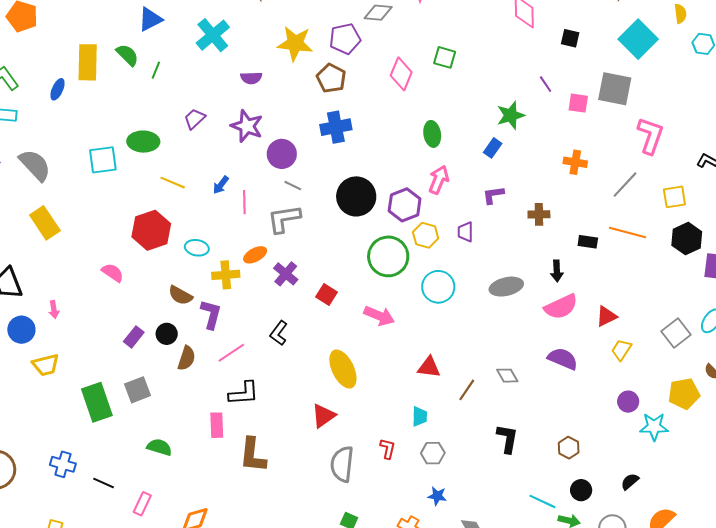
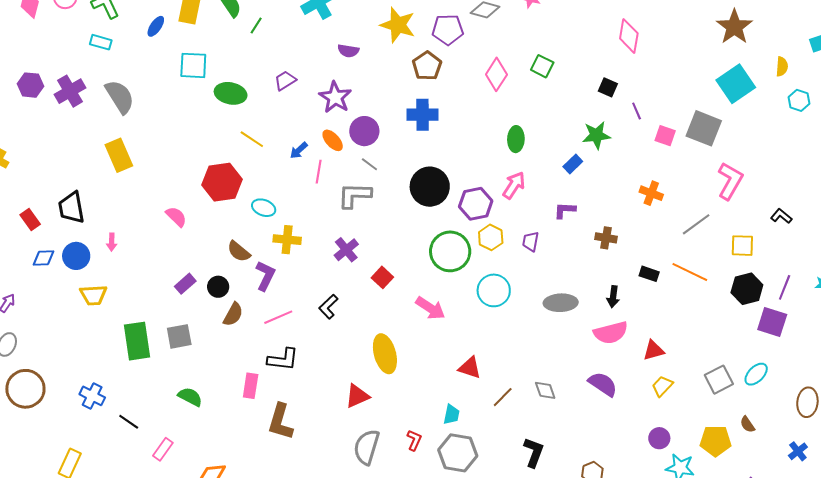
black square: (570, 38) -> (608, 87), moved
cyan square: (103, 160) -> (193, 65), moved
orange ellipse: (255, 255) -> (333, 140), moved, turned 65
gray hexagon: (433, 453) -> (458, 453), size x1.6

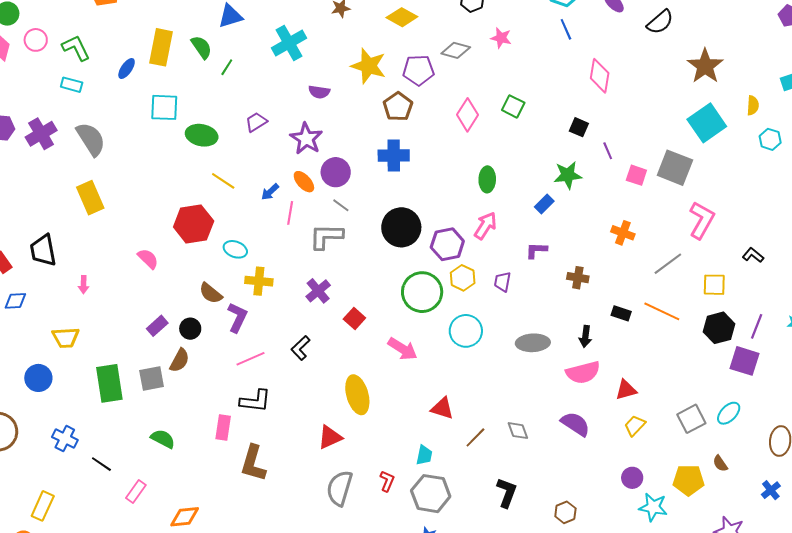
blue circle: (76, 256) -> (38, 378), moved
brown semicircle: (233, 314) -> (179, 360), moved

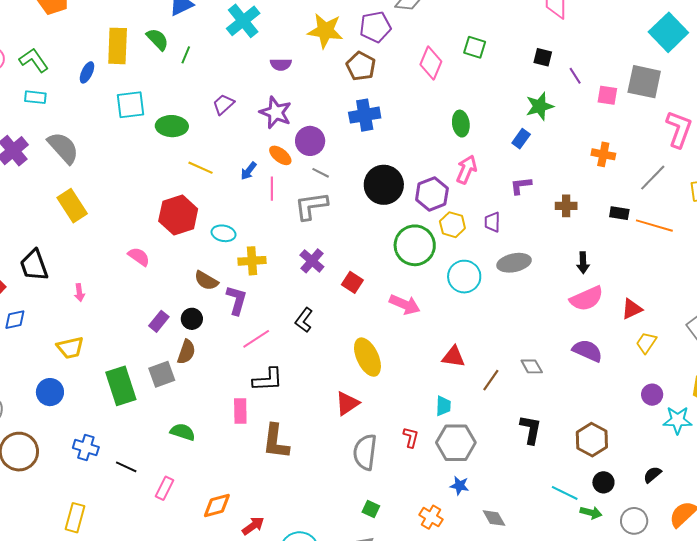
black rectangle: (621, 313) -> (619, 213), moved
gray ellipse: (533, 343) -> (514, 263), moved
brown hexagon: (565, 512) -> (592, 440), size x1.5

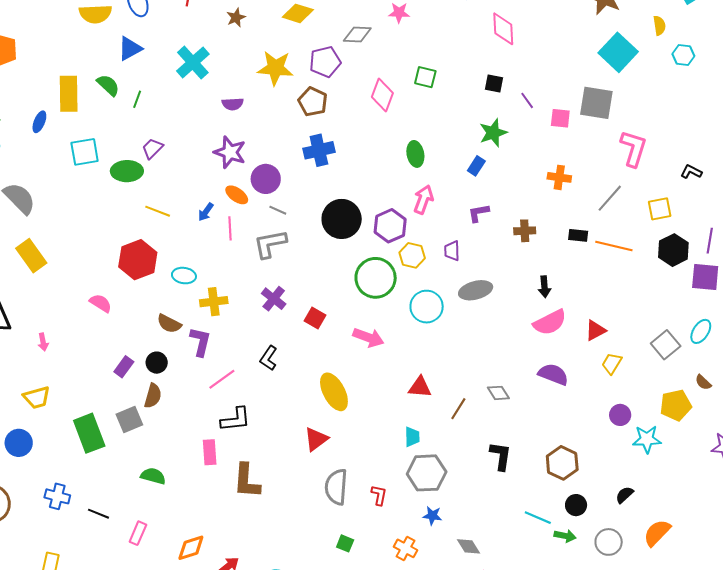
purple trapezoid: (223, 104) -> (152, 148), moved
red L-shape: (411, 437) -> (379, 495), moved

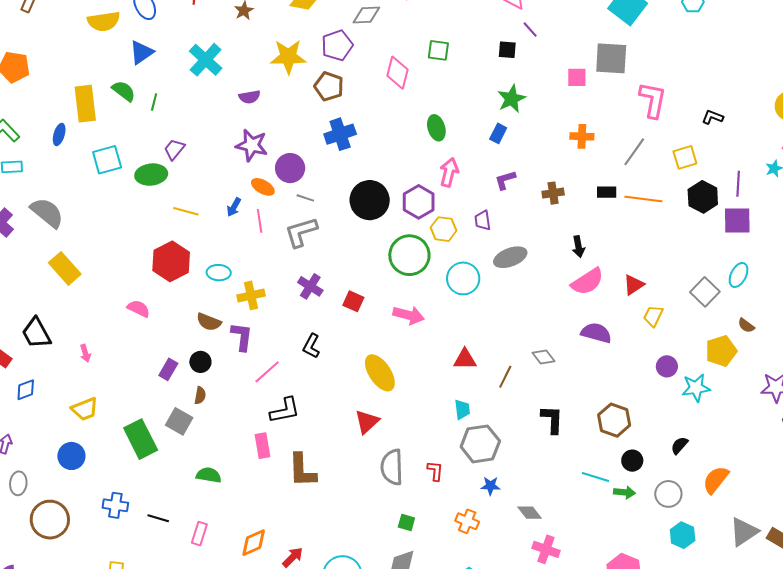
purple line: (527, 100) -> (530, 30), moved
brown semicircle: (153, 396) -> (200, 395), size x0.7
gray square: (129, 419) -> (179, 421), turned -32

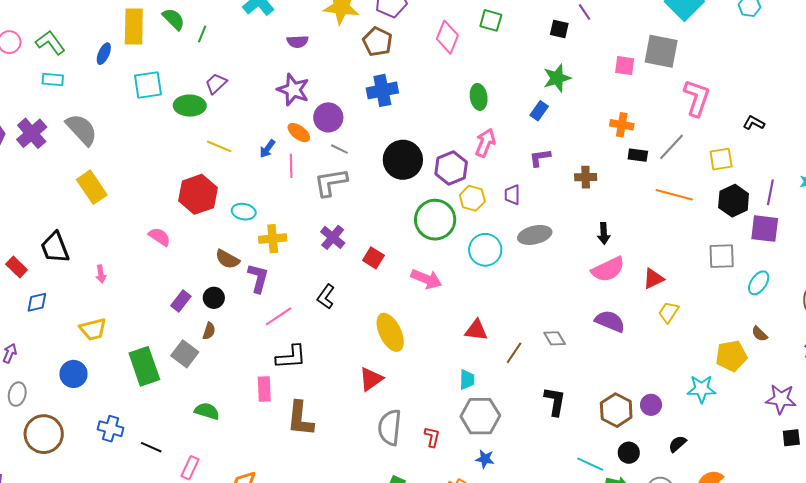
black rectangle: (607, 192) -> (638, 155), moved
gray square: (705, 292) -> (722, 256), moved, turned 36
purple circle: (667, 366) -> (651, 405), moved

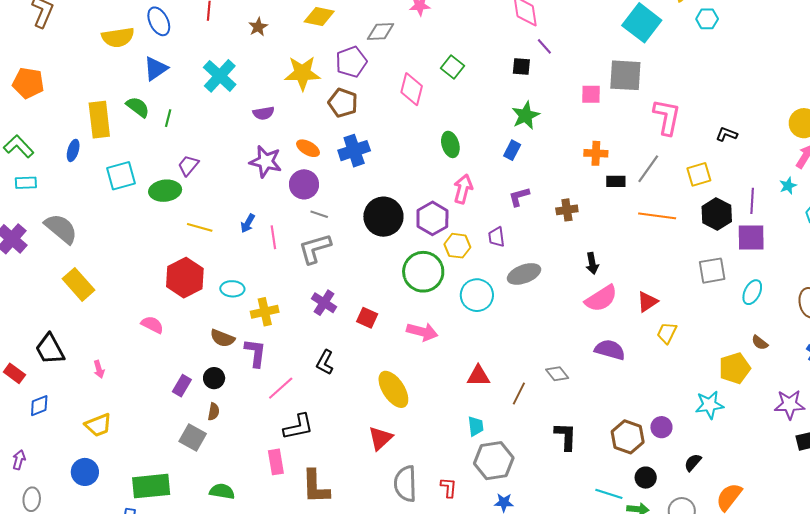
green square: (491, 20) -> (452, 67), turned 30
orange ellipse: (299, 133) -> (308, 148), moved
green rectangle: (144, 366) -> (151, 486), moved, turned -69

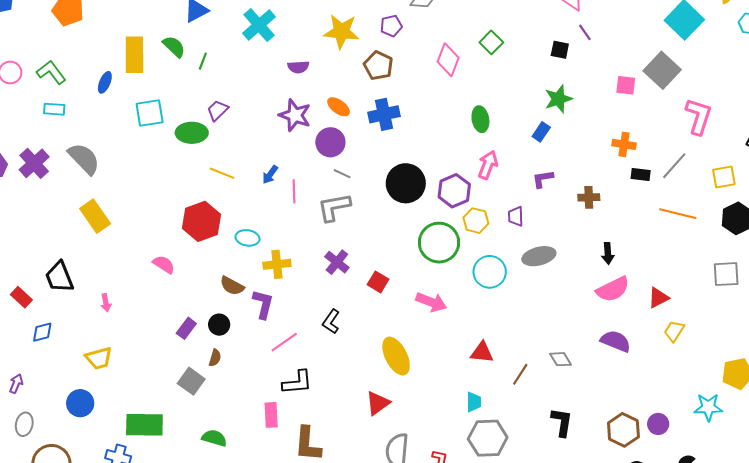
purple pentagon: (351, 62) -> (391, 26), size x0.7
gray square: (625, 75) -> (662, 70), turned 33

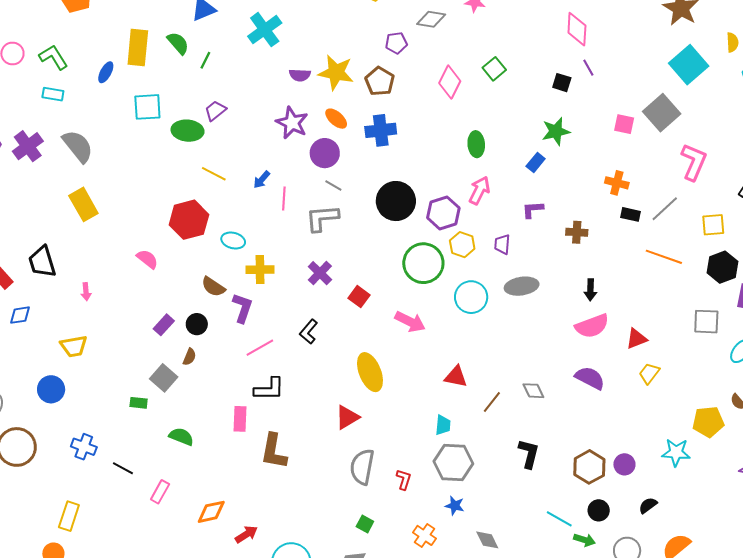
yellow star: (341, 32) -> (336, 72), moved
green rectangle: (144, 425) -> (139, 403), moved, size x0.5

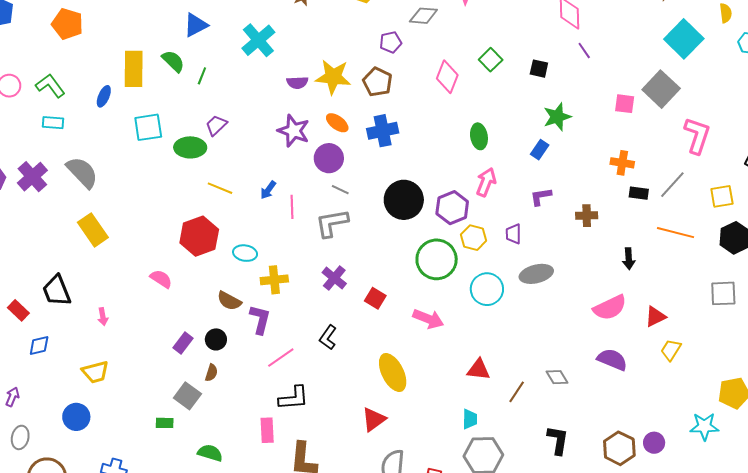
black square: (562, 83) -> (539, 69), moved
black arrow: (590, 290) -> (629, 259), moved

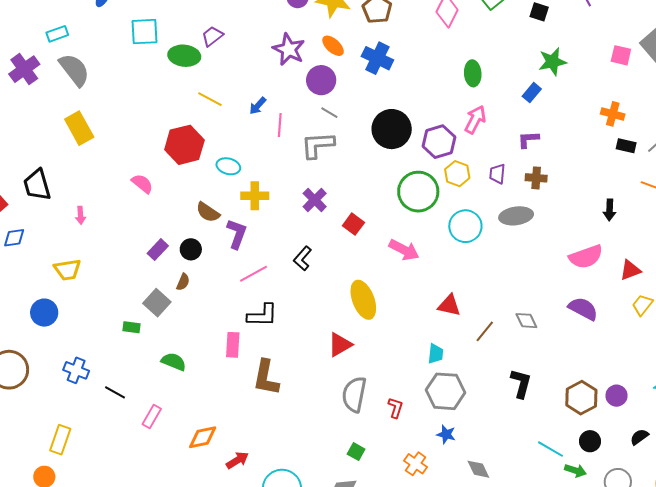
cyan rectangle: (53, 123) -> (57, 34), moved, turned -30
blue cross: (383, 131) -> (377, 58), turned 32
brown cross: (587, 216) -> (536, 178), moved

